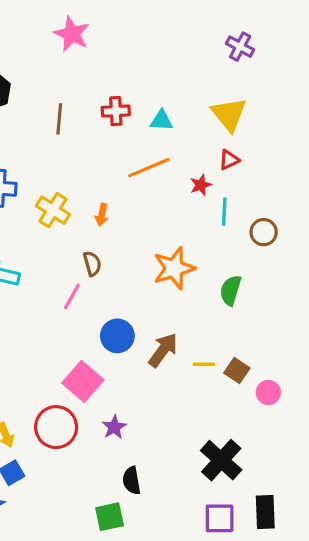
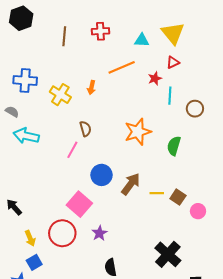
cyan triangle: (161, 121) -> (142, 40), moved
orange arrow: (102, 215) -> (91, 88), moved

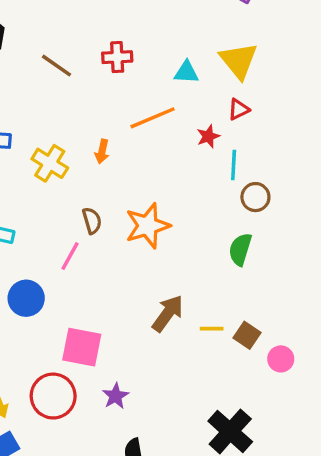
brown line: (64, 36) -> (57, 66), turned -60
brown circle: (195, 109) -> (255, 197), moved
orange star: (138, 132) -> (148, 226), moved
blue circle: (102, 175) -> (26, 298), moved
pink square: (79, 204) -> (82, 347), turned -30

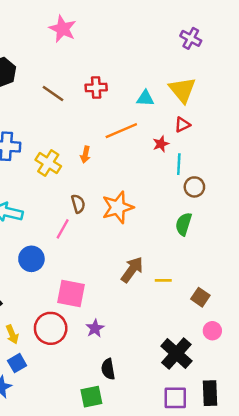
brown square: (247, 335) -> (200, 297), moved
pink circle: (281, 359) -> (212, 331), moved

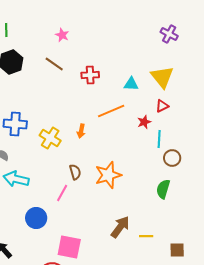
pink star: (63, 29) -> (62, 35), moved, size x0.6
brown line: (53, 93) -> (54, 64), moved
brown square: (200, 297) -> (177, 250), turned -35

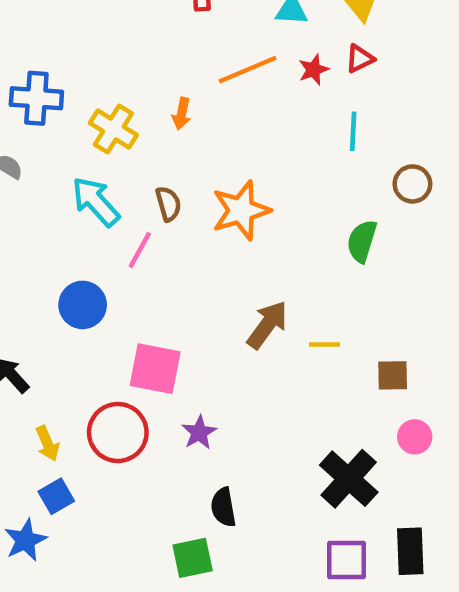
red star: (144, 122) -> (314, 70), moved
brown circle: (172, 158) -> (412, 184), moved
cyan arrow: (16, 179) -> (96, 202), moved, turned 35

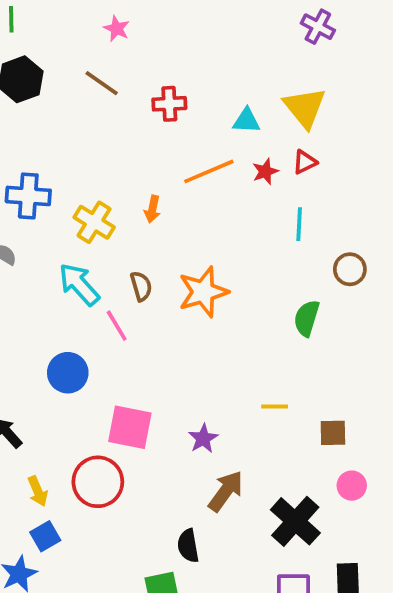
pink line: (140, 250) -> (117, 326), turned -60
brown arrow: (267, 325) -> (226, 491), moved
purple star: (199, 432) -> (203, 439), moved

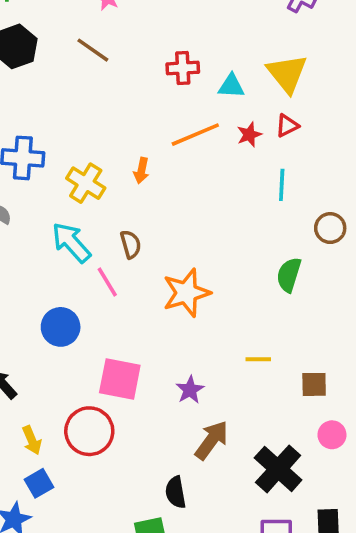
red cross: (169, 104) -> (183, 68), moved
orange star: (203, 292) -> (186, 293), moved

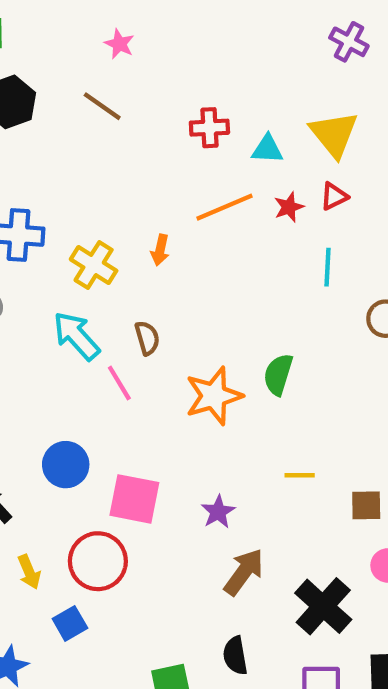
green semicircle: (289, 275) -> (278, 374), moved
blue circle: (61, 327) -> (66, 465), moved
blue square: (39, 483) -> (70, 623), moved
black semicircle: (176, 492) -> (235, 656), moved

